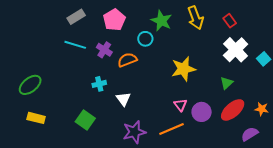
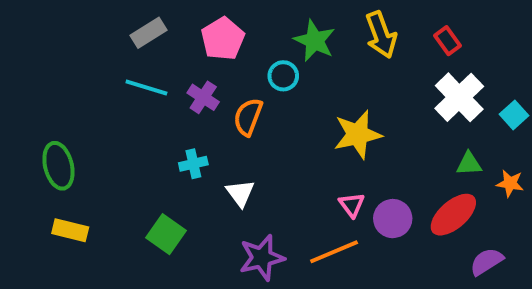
orange semicircle: (127, 60) -> (248, 117), turned -48
green triangle: (227, 83) -> (469, 164), moved, turned 40
green ellipse: (30, 85) -> (58, 166), turned -65
orange star: (262, 109) -> (510, 183), moved

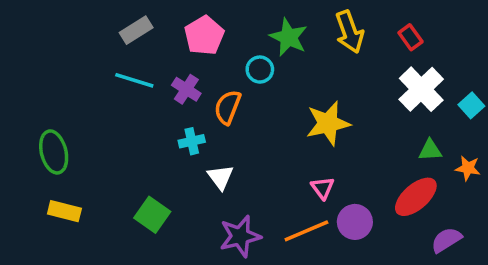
cyan cross: (193, 164) -> (192, 141), moved
purple circle: (393, 219) -> (355, 222), moved

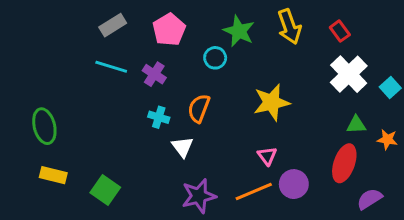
orange semicircle: (228, 107) -> (199, 108), moved
cyan cross: (192, 141) -> (159, 117), turned 30
red ellipse: (416, 197) -> (344, 163), turned -30
green square: (152, 215) -> (105, 190), moved

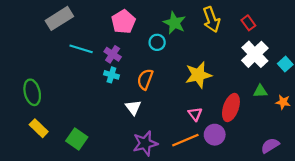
gray rectangle: (113, 25) -> (59, 18), moved, size x1.4
cyan cross: (159, 117) -> (111, 75), moved
red ellipse: (344, 163) -> (231, 108), moved
yellow rectangle: (53, 175) -> (39, 128), turned 30

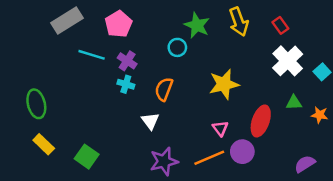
pink pentagon: (123, 22) -> (118, 24), moved

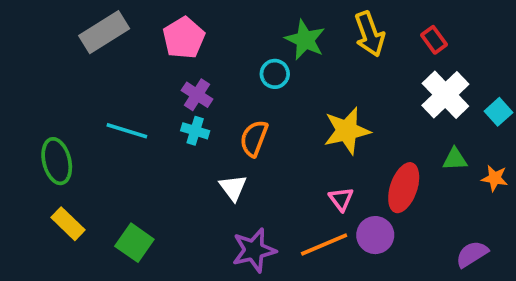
cyan line: (92, 55) -> (127, 131), moved

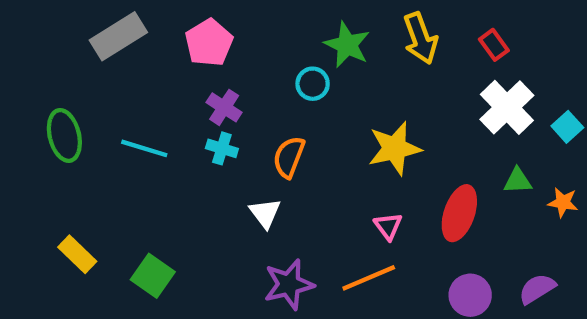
green ellipse: (57, 161) -> (64, 135), moved
purple circle: (375, 235) -> (470, 295), moved

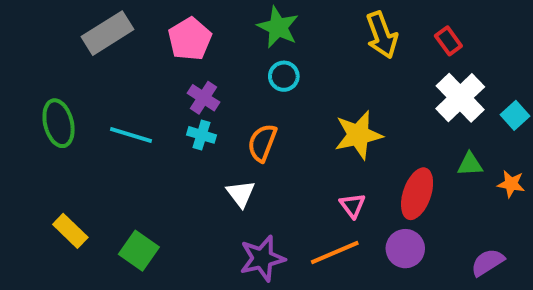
green star: (347, 45) -> (278, 27), moved
purple circle: (470, 295) -> (405, 249), moved

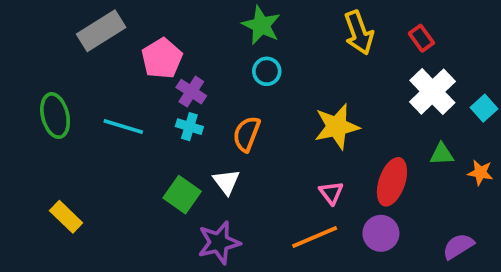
pink pentagon: (190, 39) -> (162, 58), moved
green square: (139, 251) -> (182, 195), moved
purple star: (262, 258) -> (219, 243), moved

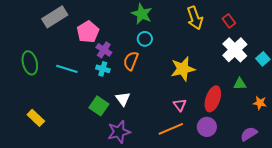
orange semicircle: (247, 134) -> (131, 61), moved
orange star: (480, 173) -> (260, 103), moved

